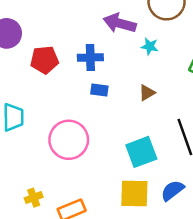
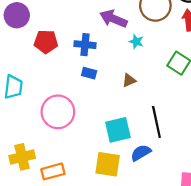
blue semicircle: (172, 190) -> (141, 153), moved
yellow cross: (34, 198) -> (22, 157), size x1.6

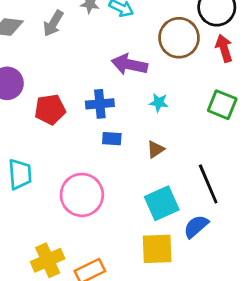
cyan star: (136, 42) -> (159, 102), moved
brown triangle: (129, 80) -> (156, 149), moved

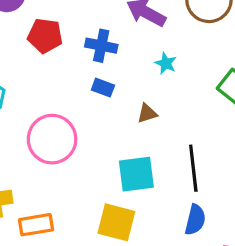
blue semicircle: (196, 226) -> (195, 220), moved, turned 128

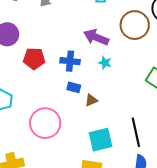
cyan star: (166, 63) -> (105, 63), moved
brown triangle: (147, 113) -> (91, 100), moved

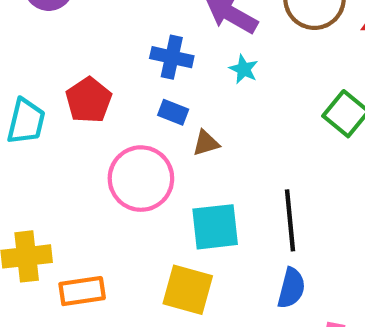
red pentagon: (34, 59) -> (89, 100), moved, turned 30
pink circle: (45, 123) -> (141, 179), moved

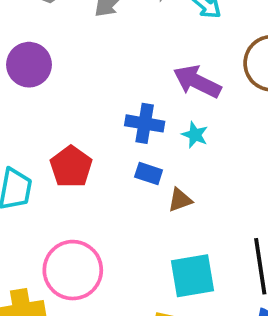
cyan star: (244, 69) -> (195, 135), moved
pink circle: (141, 179) -> (73, 270), moved

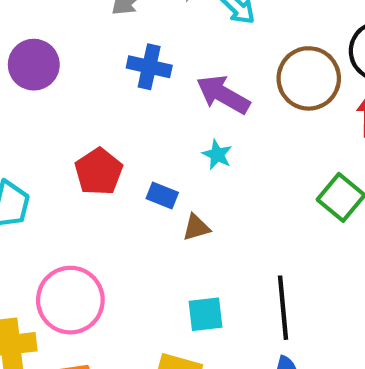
blue cross: (145, 123) -> (149, 67), moved
red pentagon: (71, 167) -> (99, 172), moved
cyan square: (192, 276) -> (206, 314), size x0.7

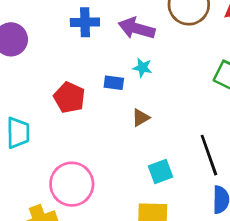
blue rectangle: (162, 196) -> (114, 83), moved

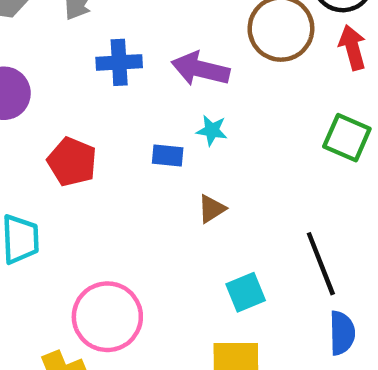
red pentagon: (69, 97) -> (72, 162), moved

